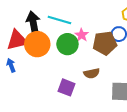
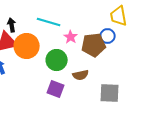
black arrow: (33, 23) -> (12, 25), moved, size x0.6
green circle: (67, 44) -> (57, 60), moved

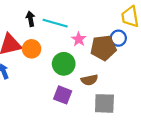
black arrow: (12, 25) -> (31, 19), moved
orange circle: (27, 46) -> (32, 49), size x0.7
gray square: (110, 93) -> (104, 103), moved

